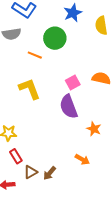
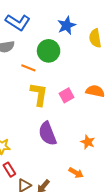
yellow L-shape: (30, 89) -> (39, 94), moved, turned 30
purple semicircle: (69, 107) -> (47, 134), moved

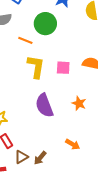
pink square: (67, 95) -> (63, 68), turned 32
orange star: (88, 142) -> (79, 103), moved

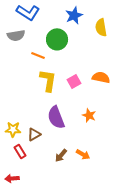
pink square: (63, 68) -> (74, 81), turned -32
brown triangle: (21, 157) -> (34, 134), moved
brown arrow: (40, 158) -> (61, 155), moved

